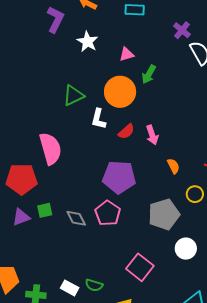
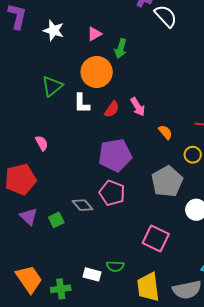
pink semicircle: (50, 149) -> (42, 143), size x0.5
green square: (45, 210) -> (56, 220), moved
purple triangle: (21, 217) -> (29, 217), turned -42

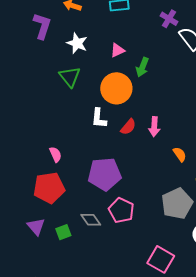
green triangle: (52, 86) -> (70, 77), moved, turned -35
pink arrow: (138, 107) -> (154, 127), turned 30
purple pentagon: (115, 155) -> (105, 174), moved
red pentagon: (20, 179) -> (49, 188), moved

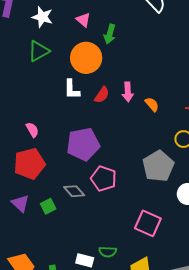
pink triangle: (118, 50) -> (83, 20), turned -49
green triangle: (70, 77) -> (39, 51), turned 45
orange semicircle: (180, 154) -> (152, 104), moved

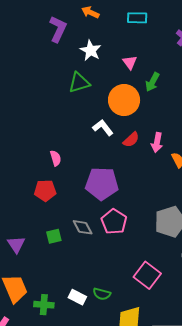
white L-shape: (72, 89) -> (103, 128), turned 130
red pentagon: (29, 164) -> (45, 190), size x0.7
purple triangle: (20, 203) -> (16, 245), moved

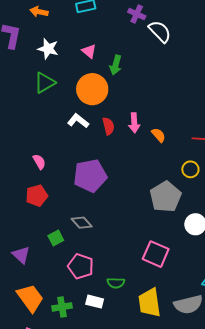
red semicircle: (131, 140) -> (108, 126), turned -48
pink pentagon: (114, 222) -> (81, 266), moved
white rectangle: (77, 297) -> (95, 302), moved

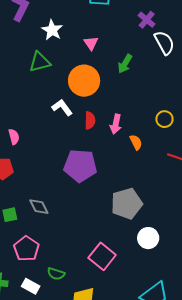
green arrow: (116, 65) -> (125, 64), moved
yellow circle: (190, 169) -> (164, 119), moved
purple pentagon: (90, 176) -> (80, 166), moved

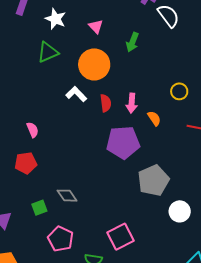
purple pentagon: (80, 166) -> (123, 142), moved
pink square: (102, 256) -> (121, 237), moved, turned 32

